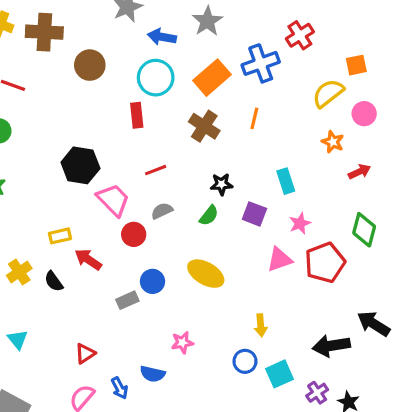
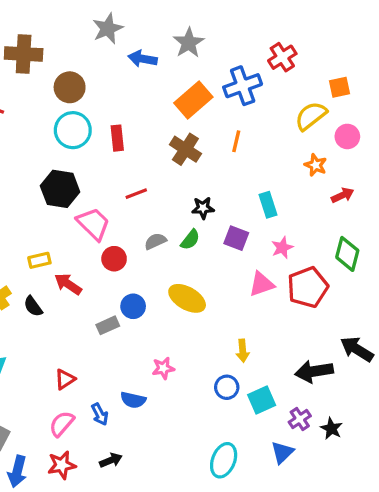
cyan circle: (156, 78) -> (73, 130), moved
gray semicircle: (162, 211) -> (155, 241), moved

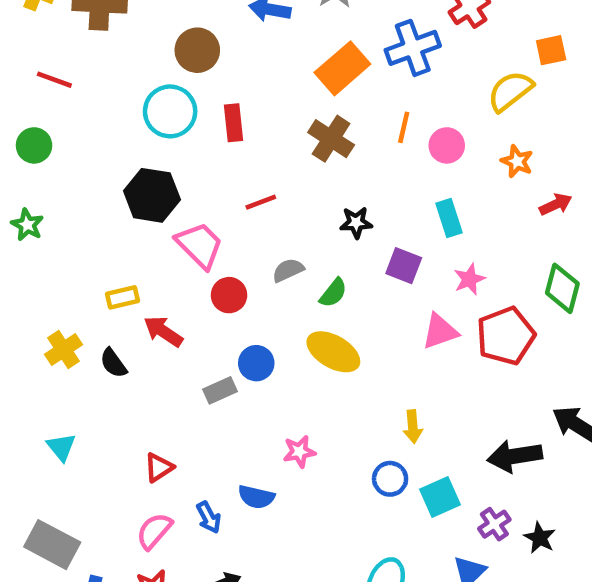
brown circle: (70, 87) -> (197, 50), moved
pink circle: (347, 136) -> (447, 145), moved
green semicircle: (190, 240) -> (333, 293), moved

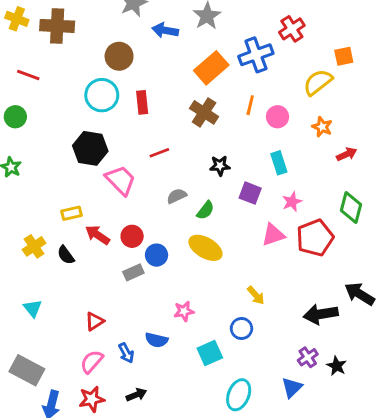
red circle: (229, 295) -> (132, 236), moved
yellow arrow: (413, 427) -> (256, 295), turned -36
cyan square: (440, 497) -> (210, 353), moved

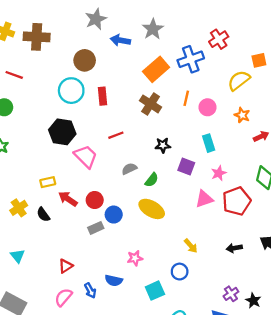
black arrow: (321, 314) -> (234, 248), moved, size x0.6

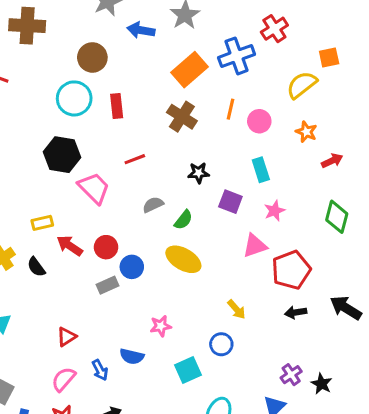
red pentagon: (237, 201) -> (291, 270), moved

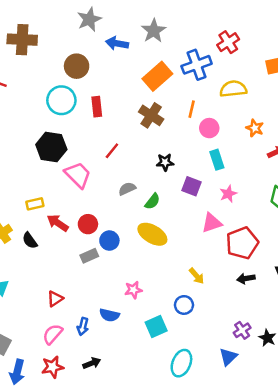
yellow semicircle: (302, 85) -> (233, 89), moved, turned 32
pink circle: (259, 121) -> (209, 128), moved
red line: (135, 159) -> (112, 151), turned -30
blue arrow: (100, 370) -> (83, 326), turned 42

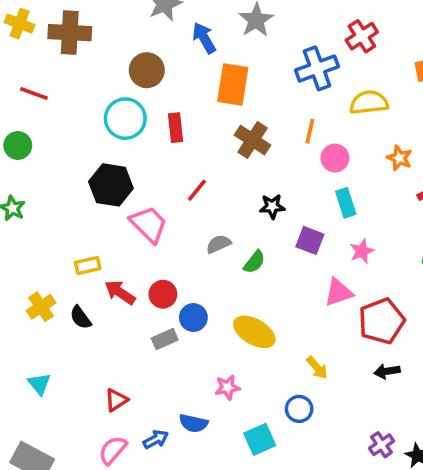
blue arrow: (117, 43) -> (204, 38), turned 50
orange rectangle: (157, 76) -> (233, 85), moved, turned -40
yellow ellipse: (152, 234) -> (254, 332), moved
blue arrow: (83, 326) -> (156, 439), turned -132

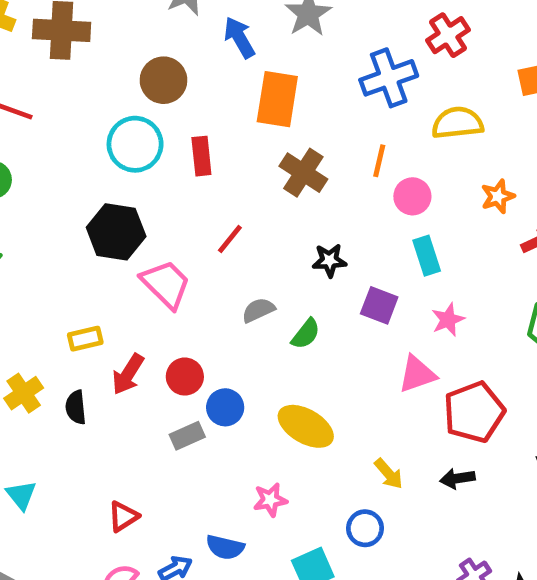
orange star: (399, 158) -> (498, 196), turned 30
red arrow: (120, 292) -> (128, 374), turned -92
black semicircle: (80, 318) -> (76, 407), turned 30
black arrow: (387, 371) -> (457, 478), moved

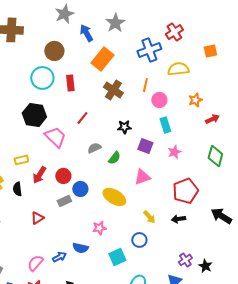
orange rectangle: (277, 99) -> (102, 59), turned 30
pink triangle: (417, 374) -> (142, 177), moved
red triangle: (123, 516) -> (37, 218), moved

